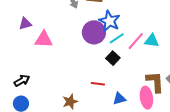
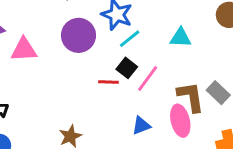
purple circle: (94, 32) -> (78, 35), moved
pink line: (136, 41) -> (148, 79), moved
red line: (98, 84) -> (108, 82), moved

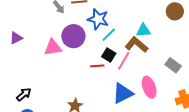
pink triangle: (24, 50) -> (53, 47), moved
brown L-shape: (191, 97) -> (136, 45), moved, turned -35
blue triangle: (141, 125) -> (123, 93), size x1.6

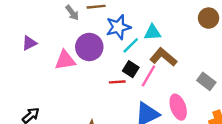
blue star: (98, 19) -> (118, 27), turned -30
cyan triangle: (143, 30) -> (152, 33), moved
purple triangle: (16, 38) -> (29, 43), moved

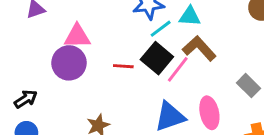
purple circle: (89, 47) -> (69, 63), moved
black square: (131, 69) -> (157, 58), size x1.5
red line: (117, 82) -> (123, 66), moved

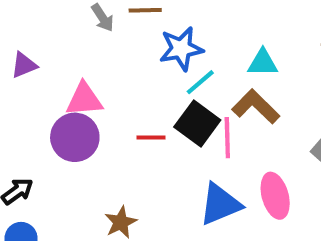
cyan triangle: (190, 16) -> (263, 63), moved
pink line: (178, 69) -> (227, 138), turned -36

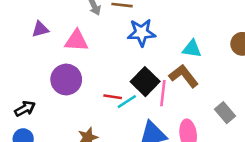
cyan line: (200, 82) -> (127, 102), moved
pink triangle: (84, 100) -> (76, 41), moved
red line: (151, 138) -> (113, 97), moved

